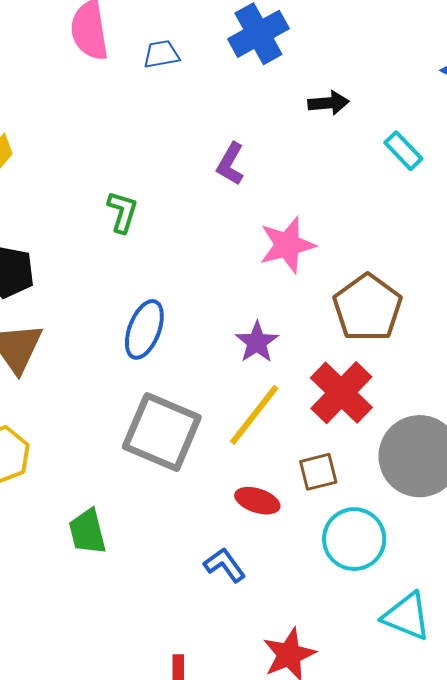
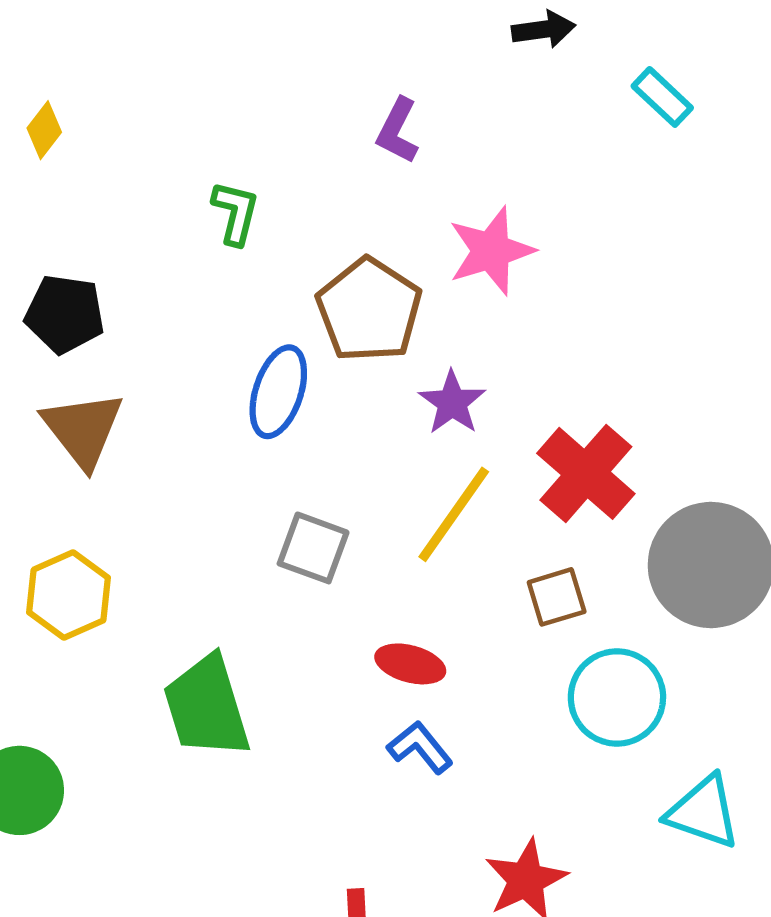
brown pentagon: (368, 308) -> (369, 310), moved
gray square: (162, 432) -> (313, 548), size x0.6
red ellipse: (257, 501) -> (410, 664), moved
green trapezoid: (87, 532) -> (207, 707), size x1.5

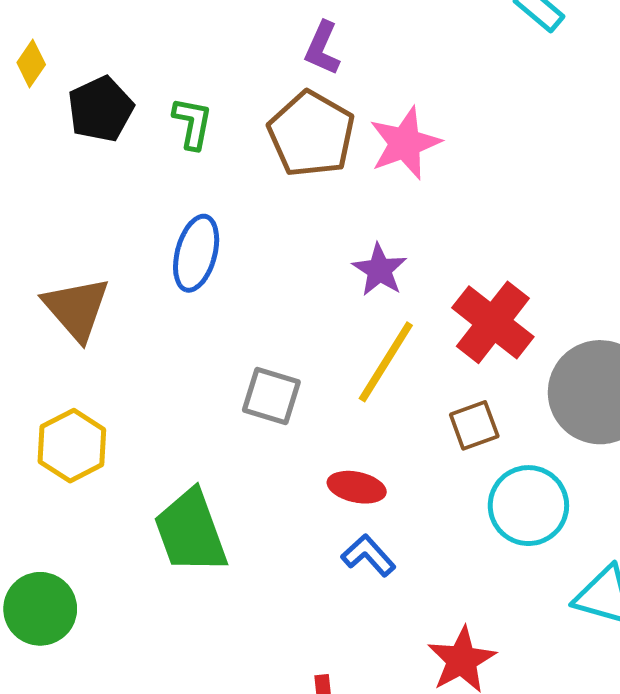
brown pentagon: (369, 310) -> (311, 134), moved
black pentagon: (65, 314) -> (101, 109), moved, turned -30
blue ellipse: (278, 392) -> (196, 253), moved

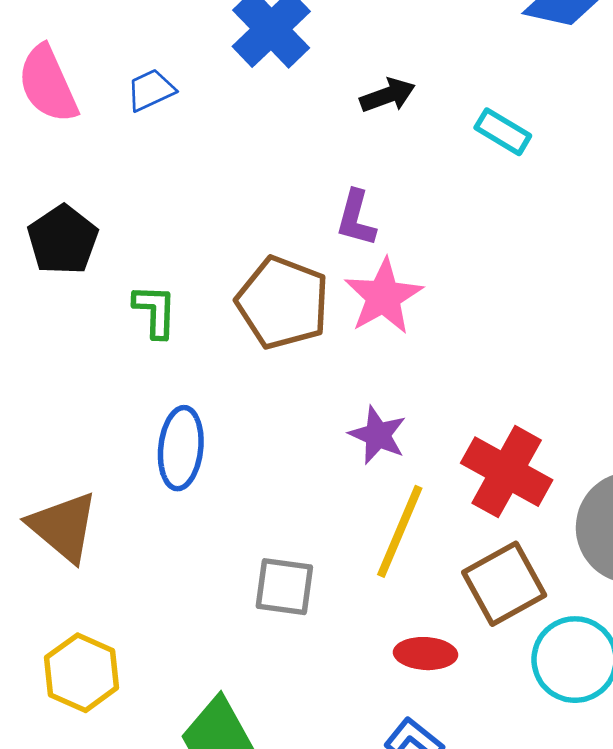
purple L-shape: (322, 48) -> (356, 218), moved
black pentagon: (101, 109) -> (63, 240), moved
brown square: (474, 425) -> (504, 584), size x1.5
red ellipse: (357, 487) -> (426, 654), moved

